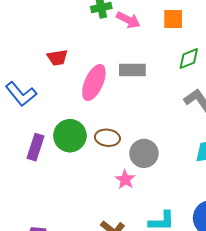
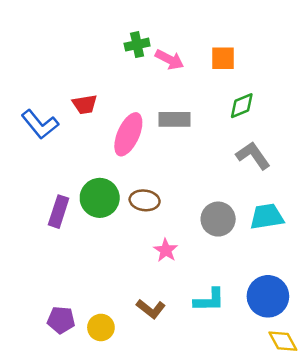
blue L-shape: (21, 94) -> (40, 124), moved
gray circle: (144, 153) -> (218, 219), moved

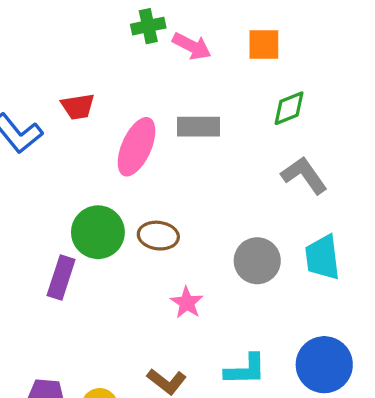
purple rectangle: (59, 212) -> (61, 277), moved
cyan trapezoid: (267, 217) -> (323, 257), turned -88

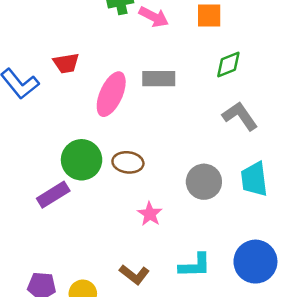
purple rectangle: (61, 277) -> (53, 195), turned 40

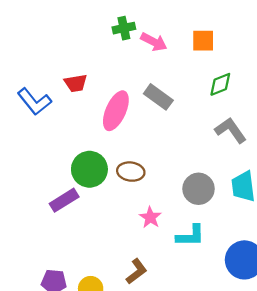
gray rectangle: (159, 79) -> (158, 97), turned 36
cyan L-shape: (195, 265) -> (190, 236), moved
brown L-shape: (134, 274) -> (137, 271), turned -75

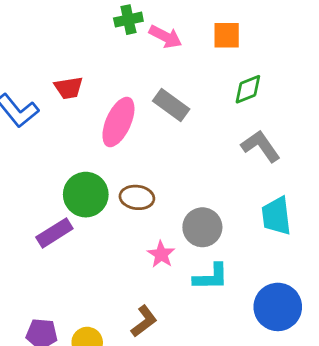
gray circle: (199, 189) -> (202, 227), moved

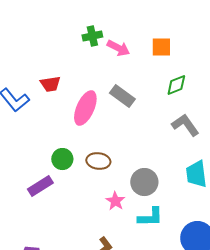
green circle: (86, 195) -> (62, 159), size x0.7

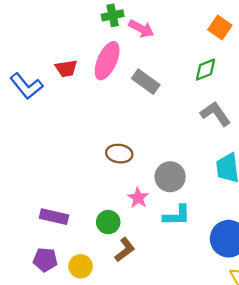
orange square: (161, 47) -> (220, 28), moved, turned 35
pink ellipse: (85, 108) -> (107, 61), moved
green circle: (62, 159) -> (108, 222), moved
purple rectangle: (40, 186) -> (54, 217), moved, turned 45

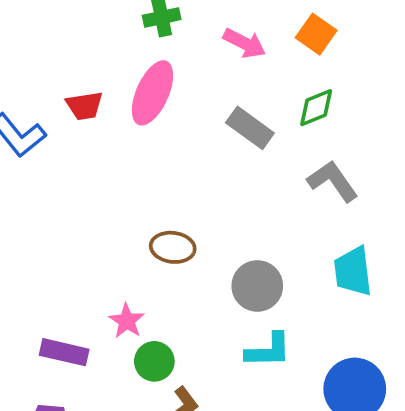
orange square: (220, 28) -> (316, 34), moved
pink arrow: (141, 29) -> (244, 43), moved
gray rectangle: (146, 82) -> (250, 128), moved
pink star: (138, 198) -> (127, 321), moved

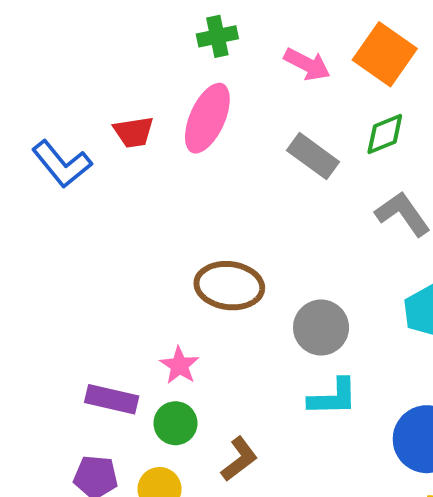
orange square: (316, 34) -> (385, 54), size x1.4
brown ellipse: (173, 247) -> (229, 286), size x1.4
green circle: (154, 361) -> (175, 423), moved

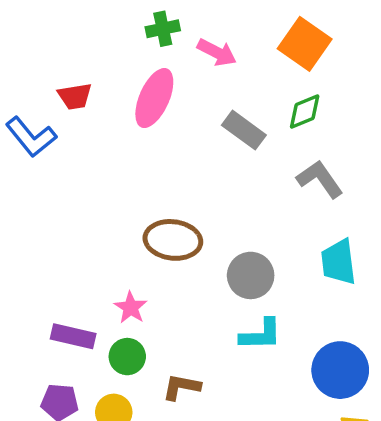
pink arrow: (307, 64) -> (217, 52), moved
red trapezoid: (134, 132) -> (75, 96), moved
brown L-shape: (239, 459) -> (181, 387), turned -132

